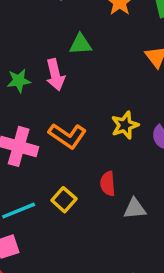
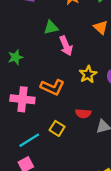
pink arrow: (55, 75) -> (66, 46), moved
red semicircle: (108, 184) -> (83, 113), turned -72

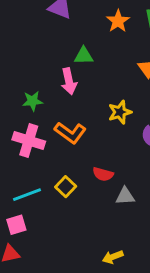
pink arrow: (66, 46) -> (69, 81), moved
green star: (15, 57) -> (33, 101), moved
yellow star: (88, 74) -> (120, 112), moved

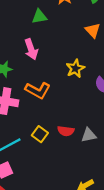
green triangle: (84, 56) -> (39, 17), moved
red semicircle: (103, 174) -> (66, 131), moved

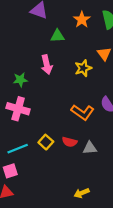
yellow star: (75, 68) -> (83, 68), moved
orange L-shape: (38, 90) -> (83, 112), moved

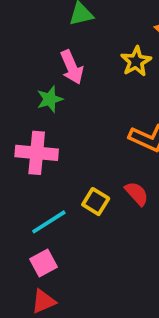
green star: (20, 80) -> (50, 99), moved
red semicircle: (70, 142) -> (137, 194), turned -136

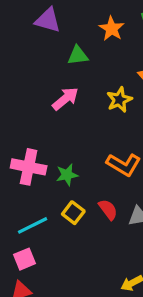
pink arrow: (72, 67) -> (65, 99), turned -112
green star: (50, 99) -> (67, 175), moved

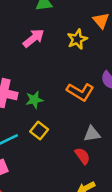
red semicircle: (108, 210) -> (82, 156), moved

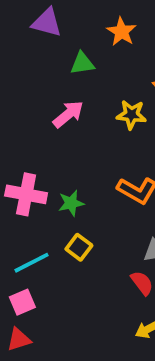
yellow star: (77, 39) -> (131, 115), turned 30

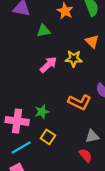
pink arrow: (68, 114) -> (48, 65), moved
pink cross: (26, 194) -> (17, 121), moved

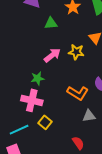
green star: (42, 112) -> (38, 78), moved
pink cross: (17, 121) -> (32, 100), moved
gray triangle: (92, 136) -> (89, 116), moved

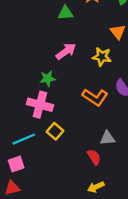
yellow star: (76, 52) -> (102, 57), moved
gray triangle: (89, 116) -> (107, 138), moved

